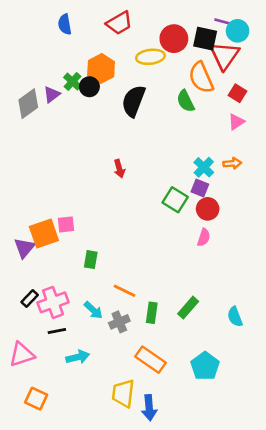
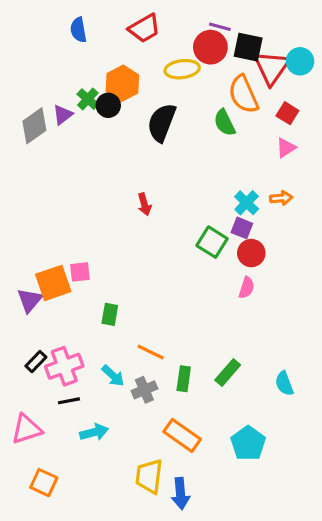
purple line: (223, 22) -> (220, 27), moved
cyan circle: (238, 31) -> (300, 61), moved

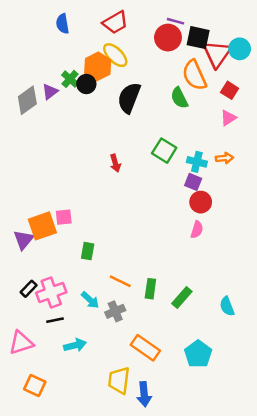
yellow ellipse: (182, 69) -> (115, 55), moved, turned 52
cyan cross: (247, 203) -> (197, 162), turned -30
green square: (212, 242) -> (164, 151), moved
green rectangle: (184, 379) -> (150, 289), moved

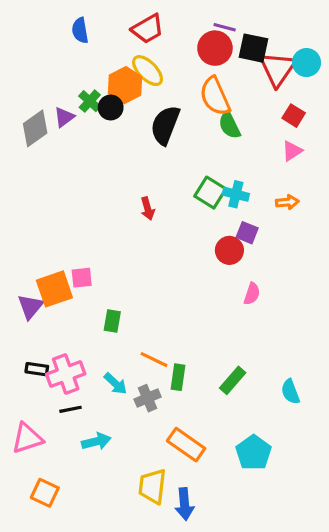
orange semicircle: (194, 75) -> (215, 96), moved
cyan cross: (197, 162) -> (236, 194), moved
red circle: (201, 202) -> (229, 250), moved
black rectangle: (29, 289) -> (37, 369), turned 54
green rectangle: (150, 289) -> (178, 377), moved

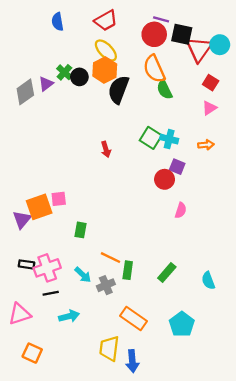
orange hexagon: (125, 85) -> (105, 70), moved

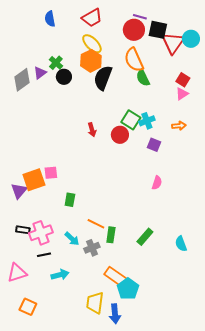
black circle: (79, 77) -> (64, 77), moved
red square: (211, 83) -> (183, 80), moved
cyan cross: (169, 139) -> (147, 121), turned -35
red circle: (165, 179) -> (120, 135), moved
cyan pentagon: (182, 324) -> (128, 289), moved

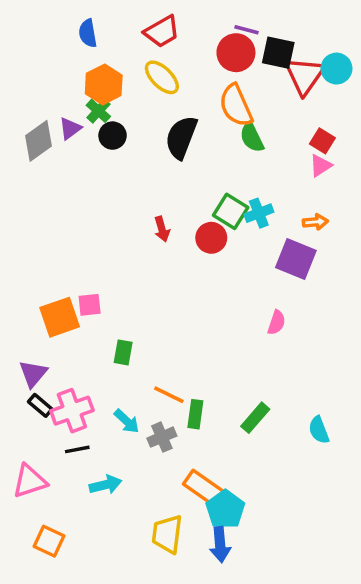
orange hexagon: (91, 61) -> (104, 84), moved
purple square: (154, 145) -> (296, 259), moved, size x1.6
purple triangle: (19, 191) -> (33, 374), moved
black rectangle: (23, 230) -> (40, 405), turned 32
blue arrow: (115, 314) -> (220, 545), moved

